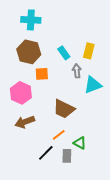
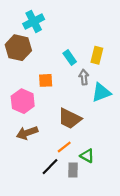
cyan cross: (31, 20) -> (34, 21), turned -30
brown hexagon: (29, 52) -> (18, 48), moved

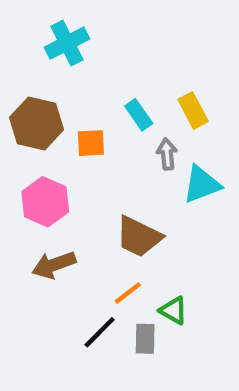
brown hexagon: (18, 48) -> (37, 124), moved
yellow rectangle: (97, 55) -> (193, 110), turned -42
orange square: (46, 80) -> (91, 143), moved

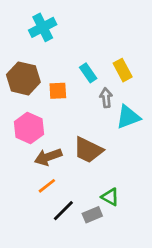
brown arrow: (54, 265) -> (48, 157), moved
orange line: (128, 293) -> (47, 186), moved
gray rectangle: (145, 339) -> (92, 215), turned 66

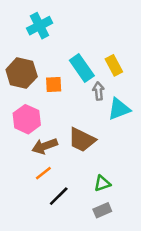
cyan rectangle: (88, 73) -> (82, 68), size x1.5
green triangle: (110, 197) -> (102, 183), turned -48
gray rectangle: (92, 215) -> (102, 210), moved

